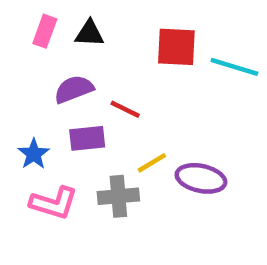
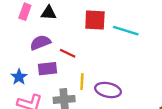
yellow line: (152, 163) -> (82, 82), turned -56

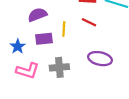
red line: (68, 53) -> (89, 22), moved
yellow line: (82, 82) -> (64, 29), moved

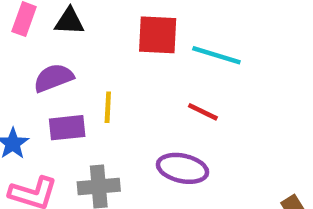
red line: (89, 22) -> (203, 112), moved

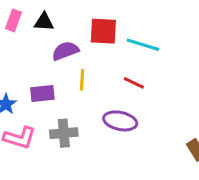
purple semicircle: (54, 78) -> (65, 51), moved
yellow line: (108, 107) -> (82, 80), moved

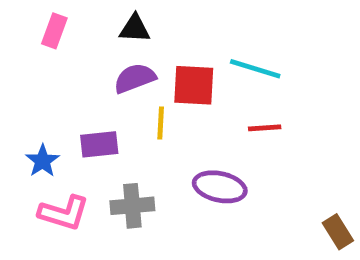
black triangle: (44, 22) -> (135, 29), moved
red square: (103, 31) -> (194, 85), moved
red line: (134, 83) -> (265, 128), moved, turned -30

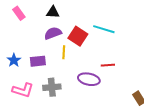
pink rectangle: (54, 31) -> (19, 13), turned -56
red square: (194, 85) -> (78, 36), turned 30
red line: (265, 128) -> (108, 65), moved
blue star: (43, 161) -> (14, 60), moved

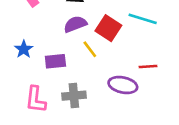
yellow line: (64, 52) -> (90, 49), turned -40
blue star: (14, 60) -> (24, 49), moved
pink L-shape: (23, 90) -> (36, 100), turned 80

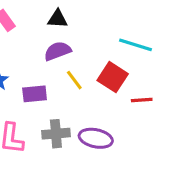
red square: (108, 28) -> (113, 77), moved
purple ellipse: (123, 85) -> (96, 138), moved

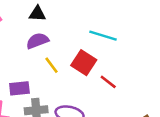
purple rectangle: (35, 94) -> (19, 88), moved
red line: (142, 100) -> (108, 82), turned 42

